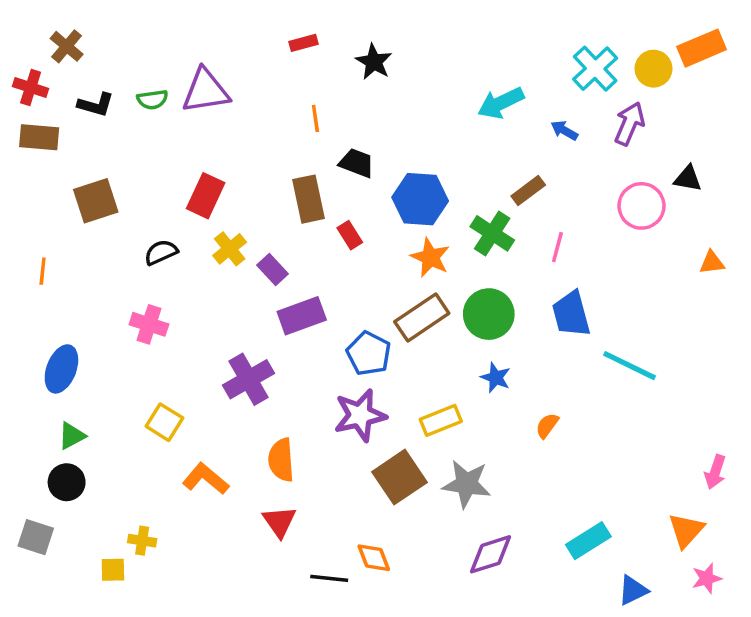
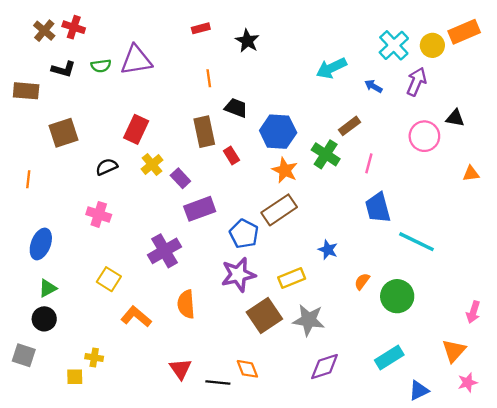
red cross: (31, 88) -> (74, 27), moved
green circle: (489, 314) -> (397, 296), moved
red triangle: (279, 522) -> (180, 369), moved

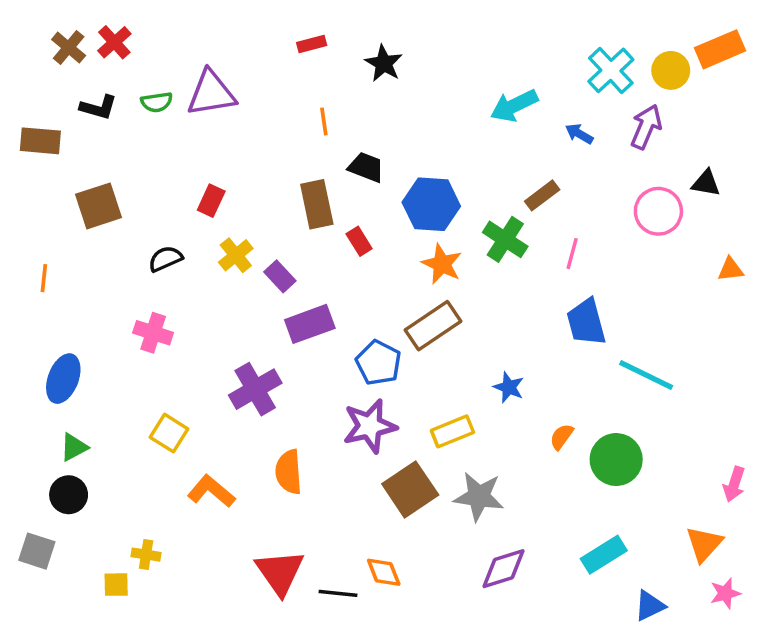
red cross: (74, 27) -> (114, 42), turned 30
red rectangle: (136, 129) -> (211, 201), size x0.7
red triangle: (180, 369) -> (280, 572), size x1.4

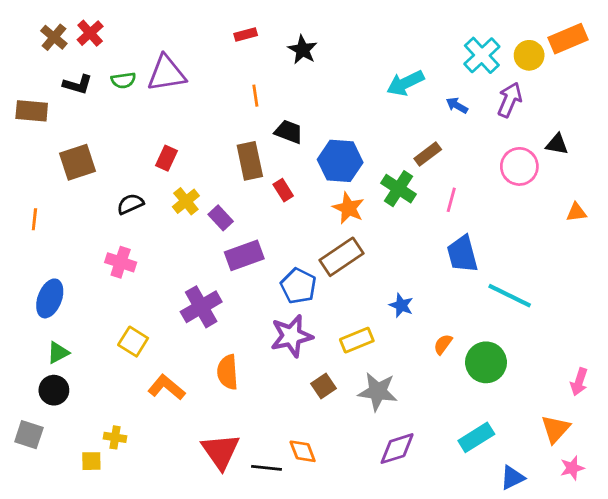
brown square: (410, 489) -> (323, 386), size x0.6

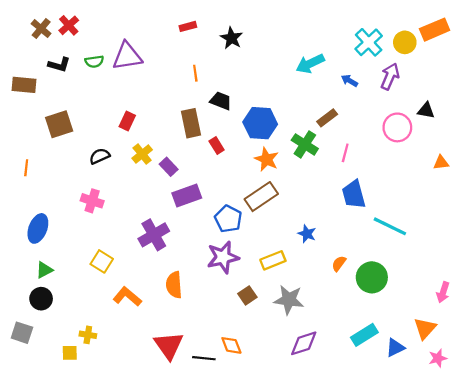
blue triangle: (512, 478) -> (395, 348), moved

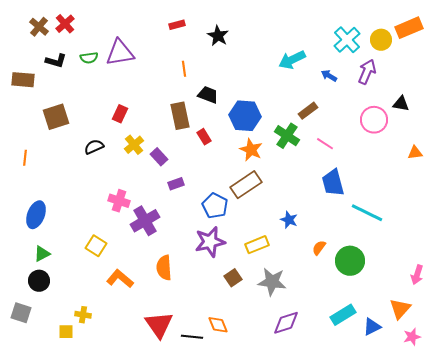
pink line: (345, 153) -> (325, 144), turned -72
purple rectangle: (187, 195) -> (176, 184), size x0.6
pink cross: (92, 201) -> (119, 201), moved

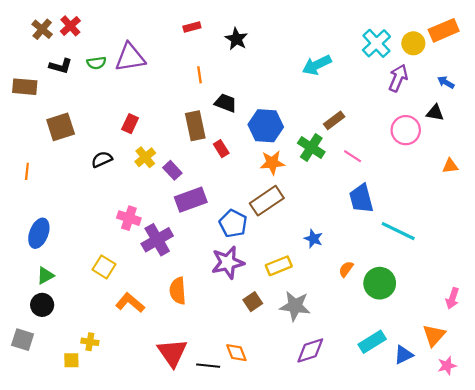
blue arrow: (329, 76) -> (446, 82), moved
orange star: (251, 150) -> (272, 163), turned -30
purple rectangle: (176, 184) -> (191, 200), size x1.8

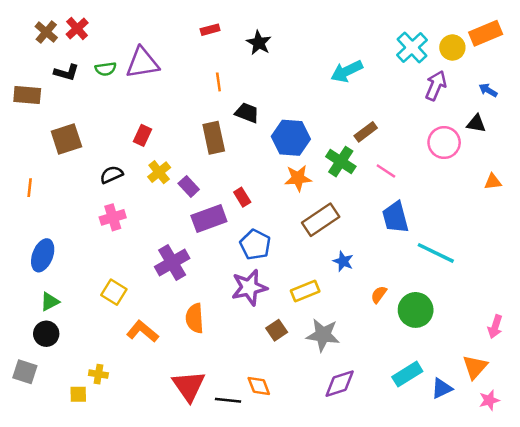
red rectangle: (221, 149) -> (242, 197), moved
brown rectangle: (267, 201) -> (321, 220), moved
pink cross: (129, 218) -> (113, 217), moved, turned -35

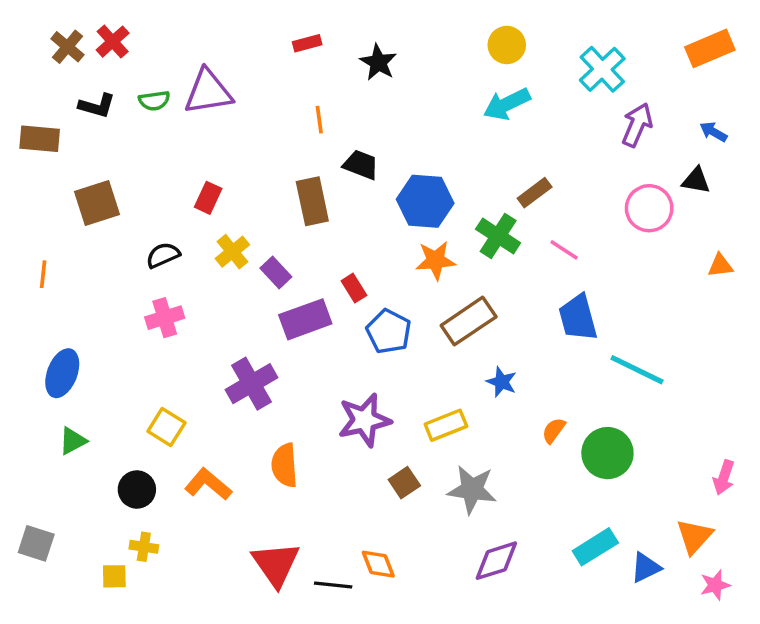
yellow circle: (452, 47) -> (507, 45), moved
blue pentagon: (255, 245) -> (389, 331), moved
black circle: (46, 334) -> (137, 490), moved

